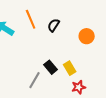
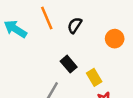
black rectangle: (51, 67) -> (69, 64), moved

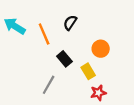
orange line: (47, 18) -> (44, 34), moved
orange circle: (115, 39) -> (101, 49), moved

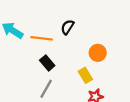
orange line: (44, 34) -> (42, 38), turned -60
black rectangle: (64, 59) -> (47, 63), moved

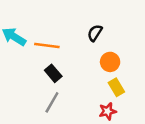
black semicircle: (67, 27) -> (95, 33), moved
yellow rectangle: (85, 75) -> (116, 87), moved

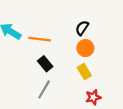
orange circle: (110, 62) -> (85, 48), moved
yellow rectangle: (116, 87) -> (84, 72), moved

